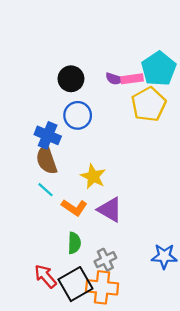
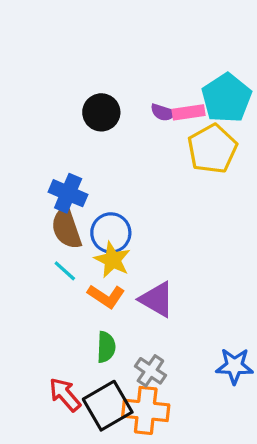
blue circle: (78, 115) -> (111, 233), moved
yellow star: (93, 176) -> (112, 260), moved
gray cross: (105, 260) -> (150, 371), turned -30

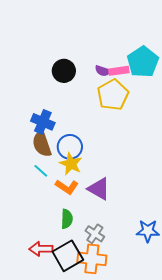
yellow pentagon: (212, 149) -> (113, 95), moved
red arrow: (65, 395) -> (41, 249), turned -50

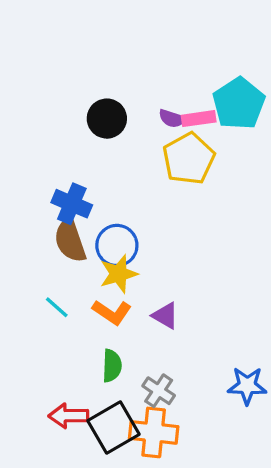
yellow star: (71, 164) -> (119, 274), turned 30
cyan line: (41, 171) -> (57, 307), moved
purple triangle: (99, 189) -> (165, 316), size x0.7

